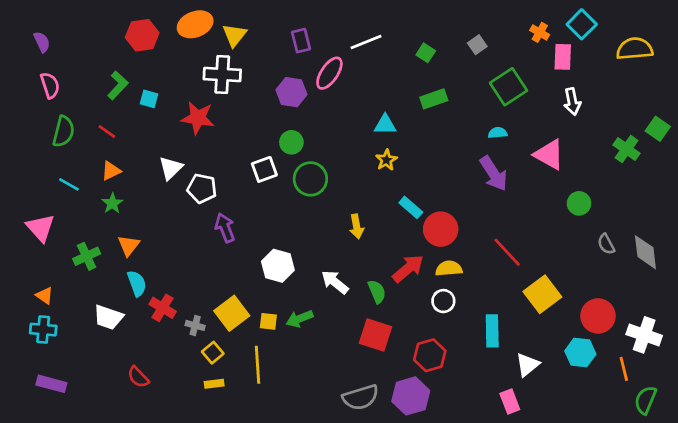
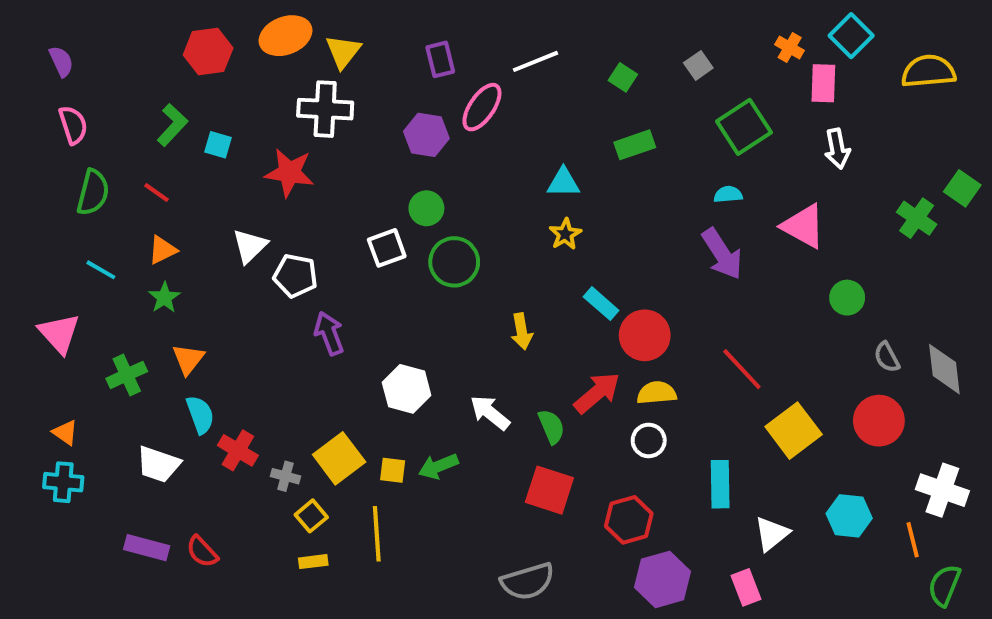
red circle: (598, 316) -> (879, 421), moved
purple rectangle: (51, 384) -> (147, 548), moved
purple hexagon: (411, 396) -> (663, 579), moved

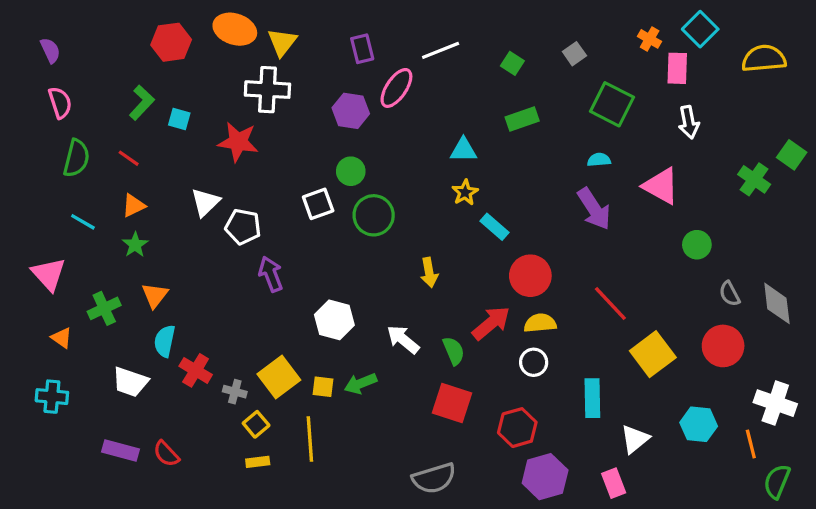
orange ellipse: (285, 36) -> (235, 29), turned 39
green square: (744, 127) -> (612, 104), turned -30
cyan rectangle: (601, 304) -> (494, 227), moved
cyan semicircle: (200, 415) -> (165, 341), turned -148
orange triangle: (65, 433) -> (62, 338), moved

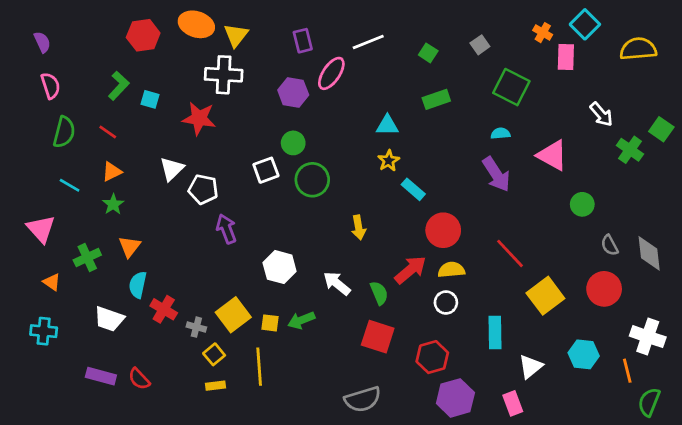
white arrow: (689, 122) -> (601, 114), moved, turned -30

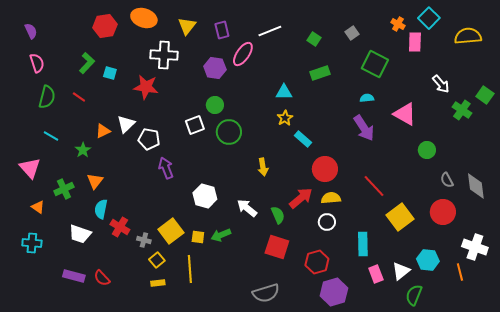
yellow triangle: (236, 35) -> (187, 26), moved
orange triangle: (112, 172) -> (103, 131), moved
white triangle: (530, 367) -> (401, 271), moved
green semicircle: (649, 402) -> (414, 295), moved
pink rectangle: (513, 403) -> (376, 274), moved

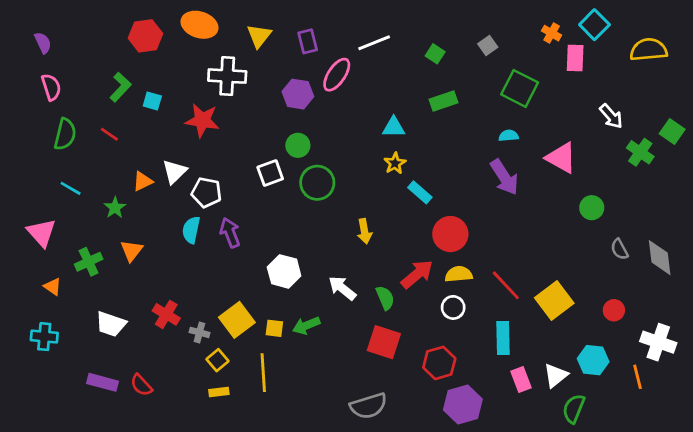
red line: (374, 186) -> (506, 285), moved
cyan semicircle: (101, 209) -> (191, 230), moved
red circle: (443, 212) -> (614, 310), moved, size x0.6

